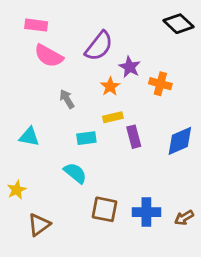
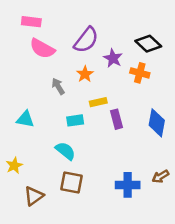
black diamond: (179, 24) -> (148, 44), moved
orange star: (110, 86) -> (85, 74), moved
blue diamond: (180, 141) -> (157, 123), turned -56
brown square: (105, 209) -> (72, 183), moved
brown arrow: (184, 218) -> (160, 176), moved

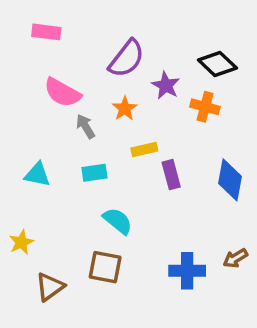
pink semicircle: (42, 49) -> (62, 93), moved
cyan rectangle: (75, 120) -> (94, 173), moved
cyan semicircle: (65, 151) -> (118, 221), moved

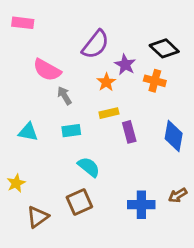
pink rectangle: (46, 32) -> (23, 23), moved
orange star: (125, 109) -> (106, 82), moved
brown square: (105, 267) -> (79, 202), turned -35

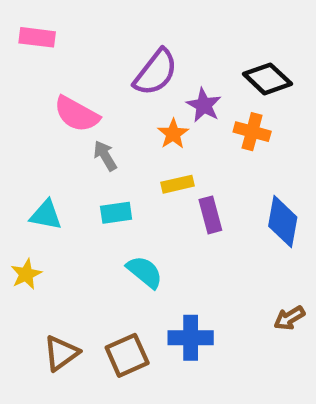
yellow star: (16, 183) -> (26, 274), moved
brown square: (79, 202) -> (127, 355), moved
blue cross: (141, 205) -> (191, 338), moved

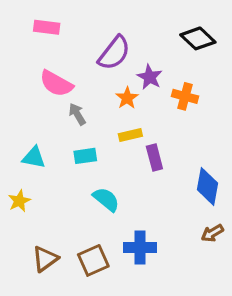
pink rectangle: (37, 37) -> (47, 27), moved
black diamond: (267, 79) -> (198, 38), moved
blue diamond: (283, 222) -> (208, 186), moved

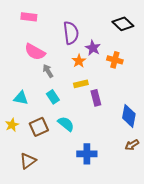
purple semicircle: (114, 53) -> (71, 33), turned -45
cyan rectangle: (85, 156) -> (53, 97), turned 64
brown square: (93, 260) -> (39, 127), moved

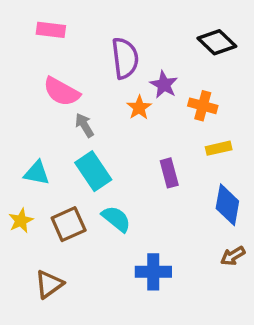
yellow rectangle: (81, 84) -> (219, 148), moved
cyan rectangle: (53, 97) -> (93, 171), size x1.5

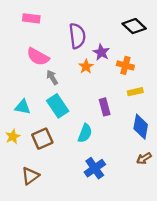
cyan semicircle: (116, 219) -> (85, 133), moved, turned 72
blue cross: (153, 272) -> (95, 168), turned -35

